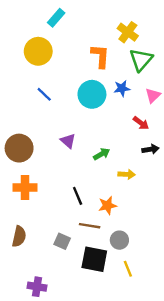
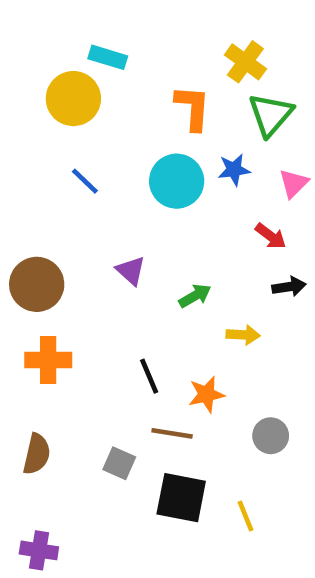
cyan rectangle: (56, 18) -> (108, 57), moved, turned 66
gray circle: (119, 240) -> (271, 436), moved
purple cross: (37, 287) -> (39, 550), moved

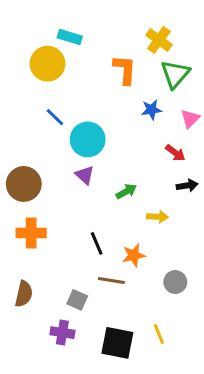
cyan circle: (177, 181) -> (88, 139), moved
black square: (181, 498) -> (117, 343), moved
purple cross: (39, 550) -> (62, 333), moved

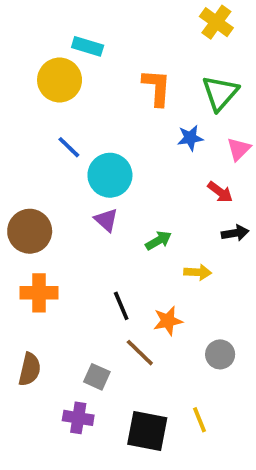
yellow cross: (159, 40) -> (216, 22), moved
brown line: (111, 281) -> (140, 353), turned 35

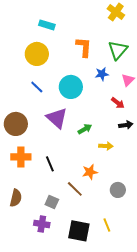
yellow circle: (60, 80) -> (37, 54), moved
blue line: (69, 147) -> (37, 87), moved
cyan circle: (110, 175) -> (71, 87), moved
purple triangle: (106, 220) -> (57, 118), size x1.6
black line: (121, 306) -> (50, 164), moved

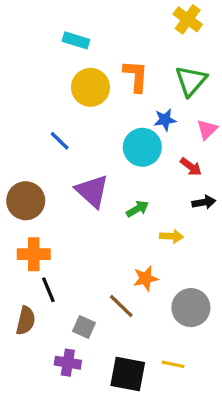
yellow circle: (37, 54) -> (90, 87), moved
cyan circle: (71, 87) -> (142, 147), moved
black line: (50, 164) -> (48, 290), moved
gray circle: (118, 190) -> (191, 308), size x1.5
yellow line: (107, 225) -> (173, 364), turned -56

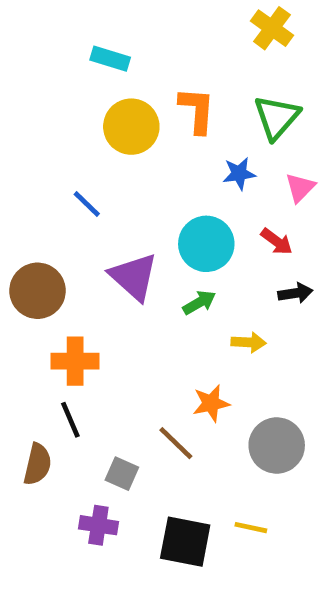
cyan circle: (142, 147) -> (206, 244), moved
orange cross: (34, 254) -> (75, 361), moved

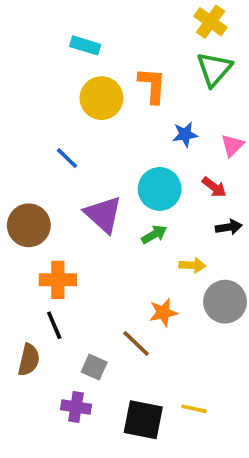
green triangle: (277, 117) -> (214, 69), moved
gray circle: (277, 445) -> (225, 302), moved

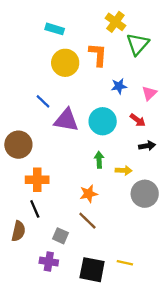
yellow cross: (211, 22) -> (115, 22), moved
purple triangle: (103, 214) -> (66, 120), moved, turned -32
green arrow: (154, 234) -> (99, 160), moved, turned -63
orange star: (163, 313) -> (89, 194), moved

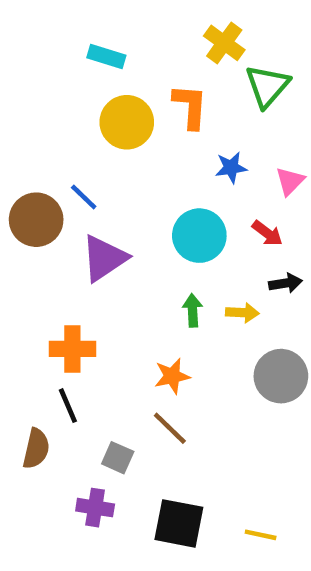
purple triangle: (66, 120) -> (104, 258), moved, turned -44
brown circle: (18, 145) -> (36, 220), moved
yellow arrow: (124, 170) -> (242, 313), moved
yellow line: (125, 263) -> (261, 535), moved

